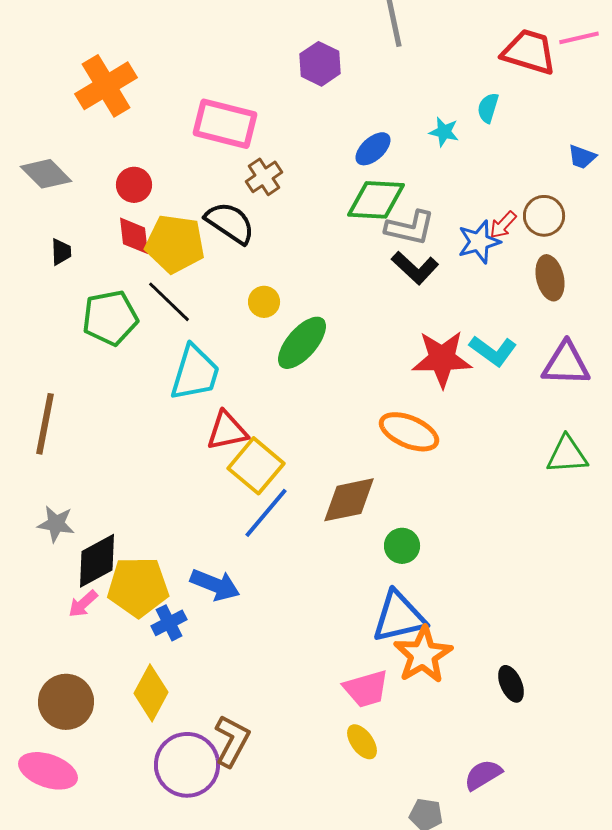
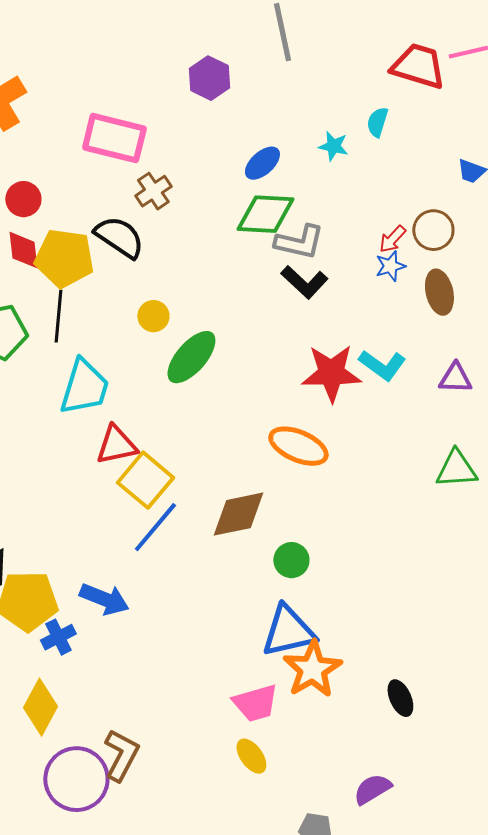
blue star: (479, 242) -> (390, 266), moved, size x0.7
black line: (169, 302) -> (58, 316), turned 51
purple triangle: (566, 364) -> (455, 378), size x0.7

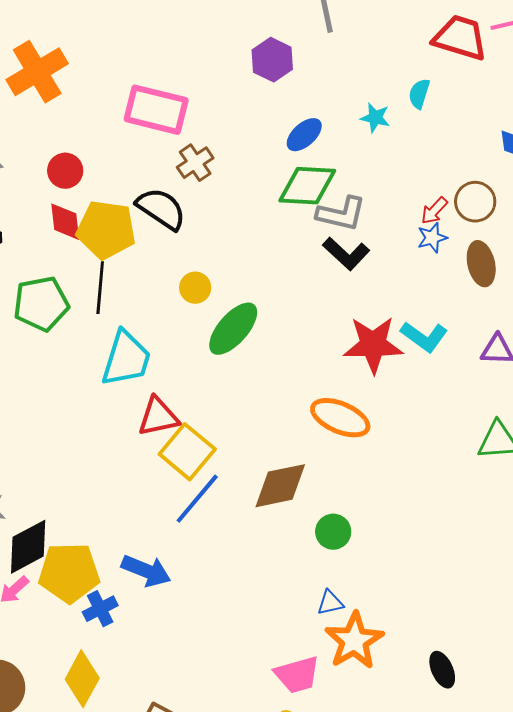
purple hexagon: (209, 78) -> (272, 60), moved
blue triangle: (288, 631) -> (330, 603), size x0.5

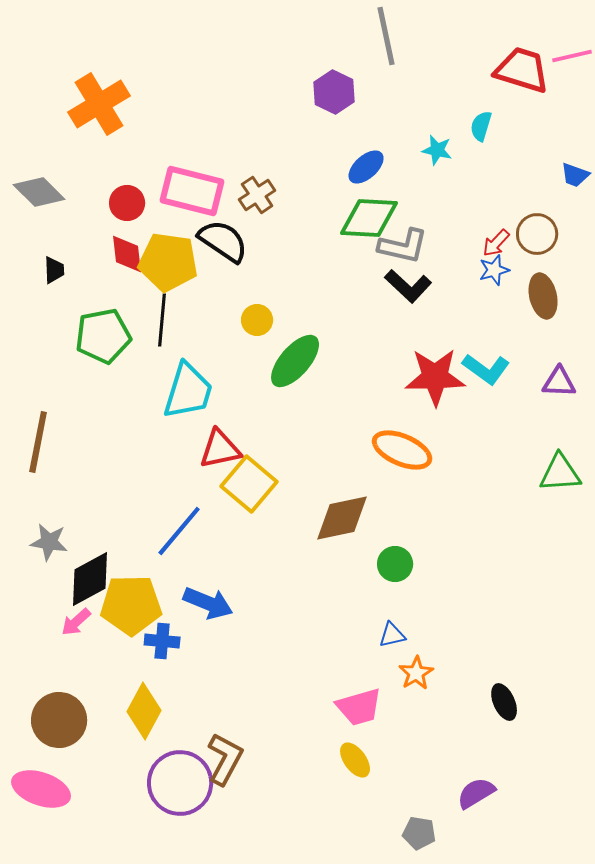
pink rectangle: (156, 110) -> (192, 191), moved
blue line: (197, 499) -> (179, 531), moved
blue cross: (100, 609) -> (162, 641), turned 32
orange star: (354, 641) -> (416, 673), size x0.6

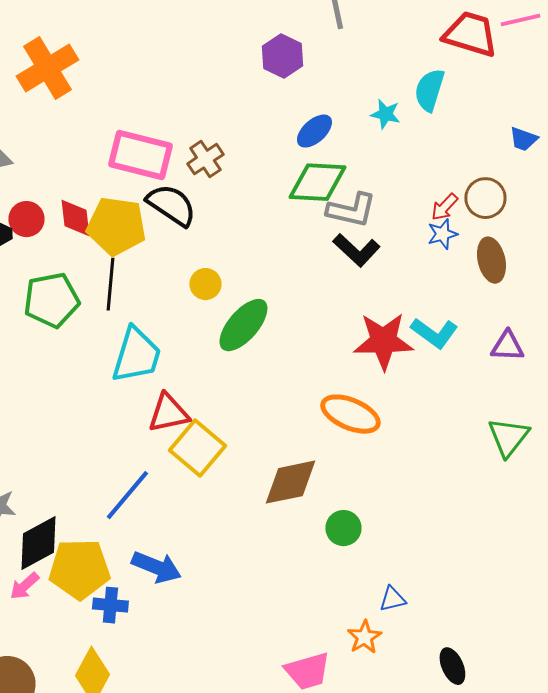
cyan semicircle: (481, 126) -> (429, 90), size x1.4
red circle: (127, 203) -> (26, 219), moved
green triangle: (560, 473) -> (508, 437), turned -48
blue triangle: (392, 635) -> (392, 599), moved

